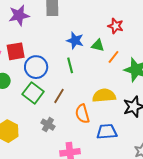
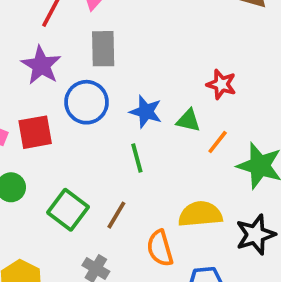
purple star: (19, 15) -> (41, 65), turned -30
blue circle: (36, 67) -> (86, 102), moved

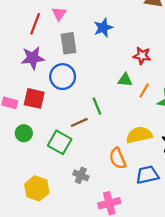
purple star: (41, 65) -> (33, 58), turned -30
blue star: (146, 112) -> (103, 28), moved, turned -30
red square: (35, 132) -> (34, 98), turned 30
brown line: (116, 215) -> (79, 122), moved, turned 42

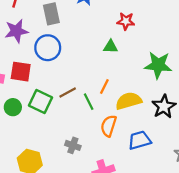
orange line: (144, 90) -> (104, 86), moved
green line: (97, 106) -> (89, 102), moved
green square: (60, 142) -> (41, 102), moved
orange semicircle: (118, 158) -> (109, 126), turned 45

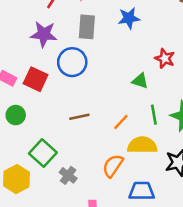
green square: (41, 102) -> (43, 153), moved
green line: (89, 102) -> (154, 115), moved

